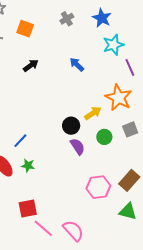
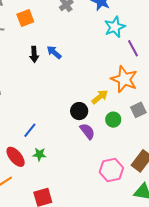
orange square: (25, 29) -> (25, 18), turned -36
black arrow: (31, 65) -> (34, 54), turned 126
blue arrow: (77, 65) -> (54, 52), moved

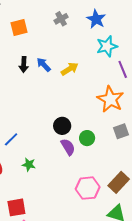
yellow arrow: (100, 97) -> (70, 69), moved
green circle: (113, 120) -> (87, 138), moved
green star: (39, 154) -> (29, 165), moved

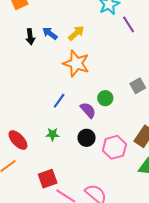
orange star: (110, 99) -> (76, 63), moved
black circle: (62, 126) -> (87, 138), moved
blue line: (11, 139) -> (59, 101), moved

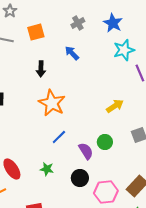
blue arrow: (50, 33) -> (72, 53), moved
yellow arrow: (76, 33) -> (115, 106), moved
orange star: (76, 63) -> (52, 103), moved

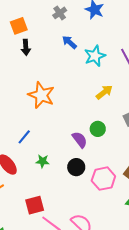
cyan star: (124, 50) -> (95, 56), moved
blue arrow: (72, 53) -> (69, 42), moved
black arrow: (41, 69) -> (26, 47), moved
blue line: (59, 137) -> (24, 137), moved

